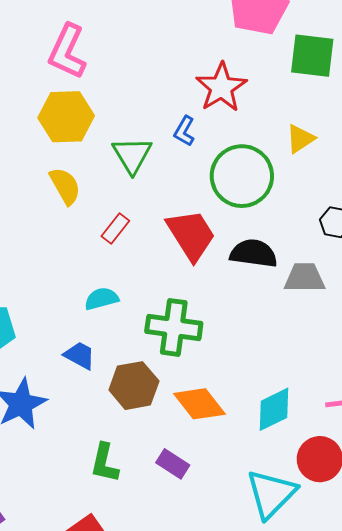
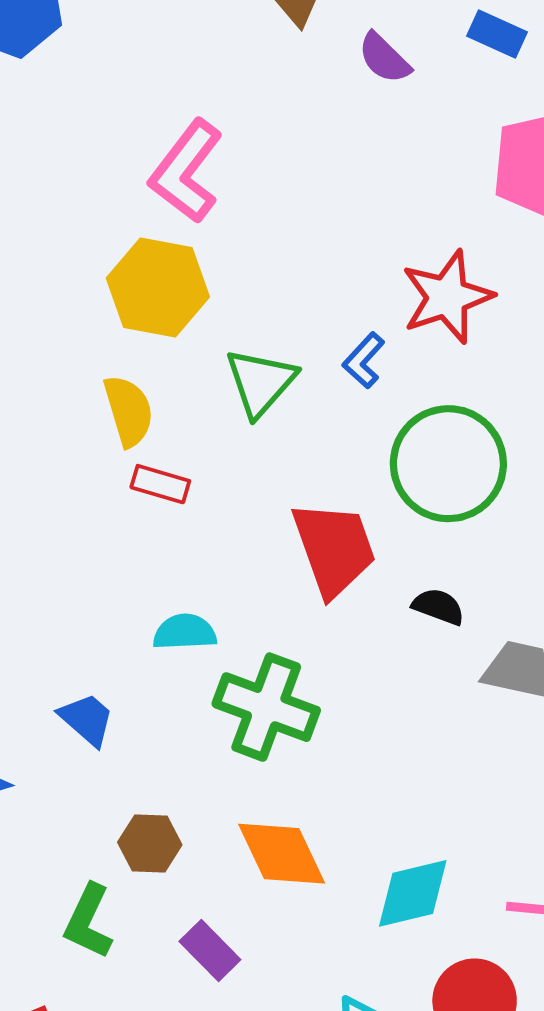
red rectangle: (115, 228) -> (160, 484), moved, turned 56
black semicircle: (254, 253) -> (438, 607), size x0.6
cyan semicircle: (101, 299) -> (185, 632), moved
brown hexagon: (134, 386) -> (150, 843), moved, size x0.7

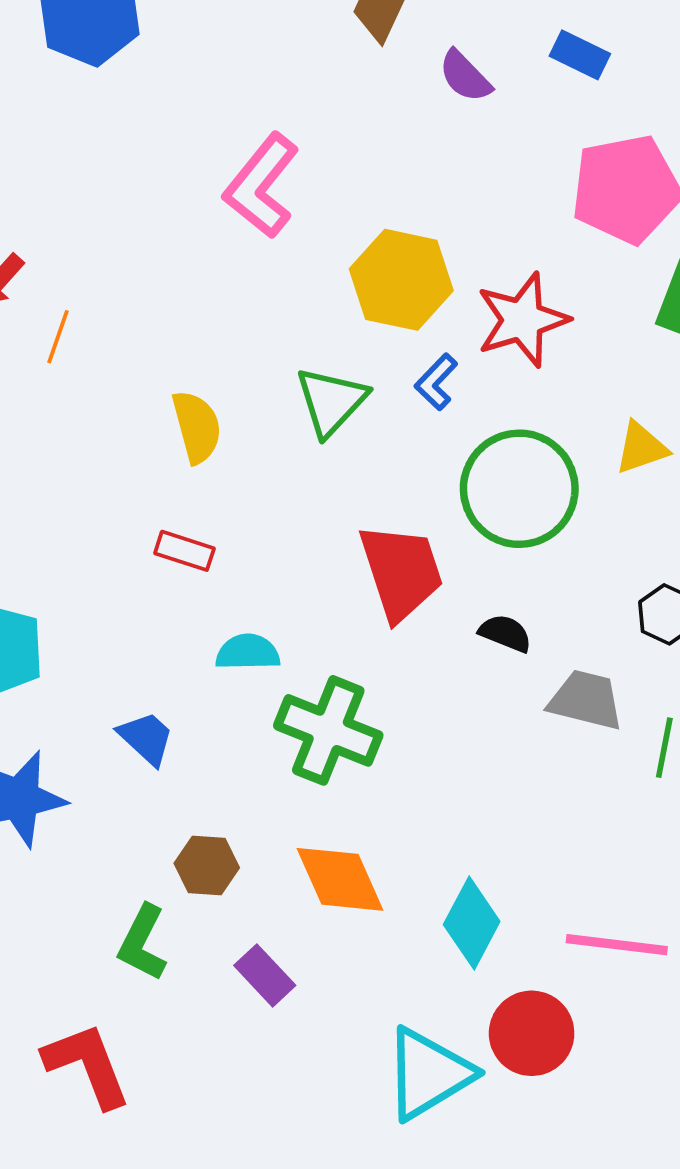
yellow hexagon: (158, 287) -> (401, 280), moved
red rectangle: (160, 484) -> (184, 551), moved
cyan diamond: (413, 893) -> (472, 923), turned -50

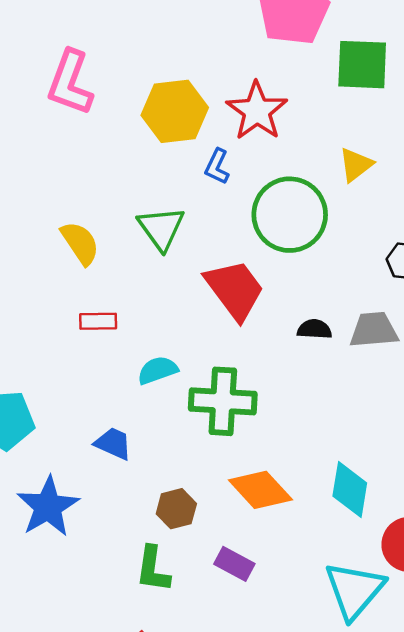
green triangle: (331, 401) -> (161, 228), moved
black semicircle: (505, 633) -> (314, 329), moved

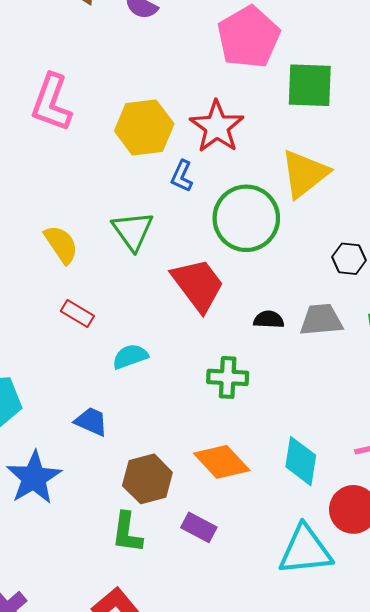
yellow triangle: (356, 165) -> (304, 174), size x1.6
red rectangle: (98, 321) -> (77, 314), turned 32
green cross: (223, 401) -> (228, 377), moved, size x0.7
brown hexagon: (176, 509) -> (147, 479), size x1.4
cyan triangle: (354, 590) -> (305, 550), turned 44

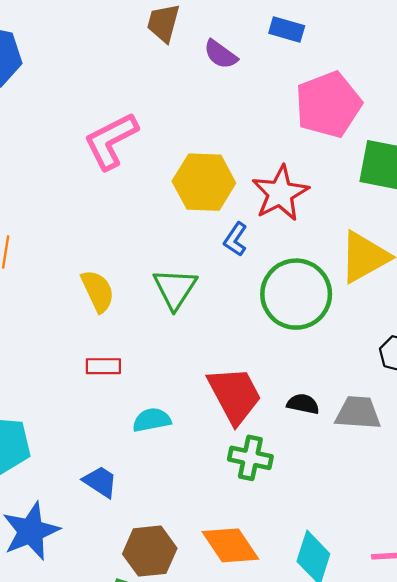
pink L-shape: (51, 103) -> (111, 141), turned 34
red trapezoid: (198, 285) -> (235, 395), moved
red rectangle: (77, 314) -> (103, 366), turned -40

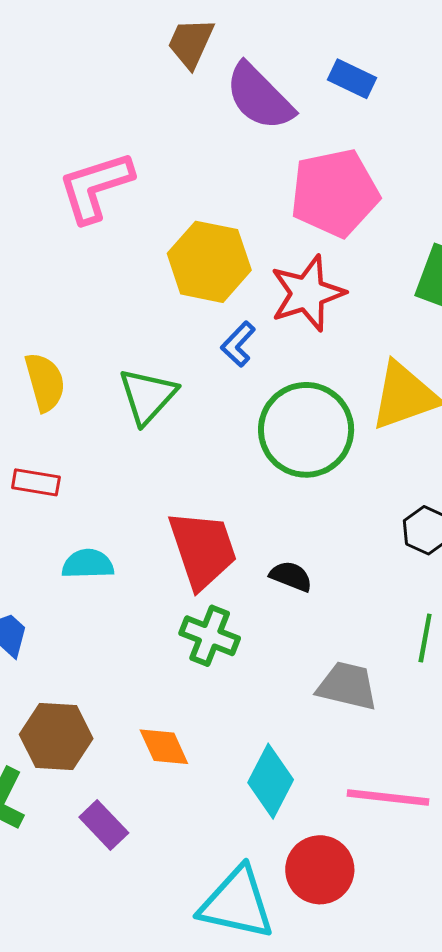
purple semicircle: (221, 54) -> (259, 97), size x1.6
pink pentagon: (328, 105) -> (335, 193), moved
gray trapezoid: (358, 413) -> (347, 686), moved
orange diamond: (230, 545) -> (164, 747), size x0.7

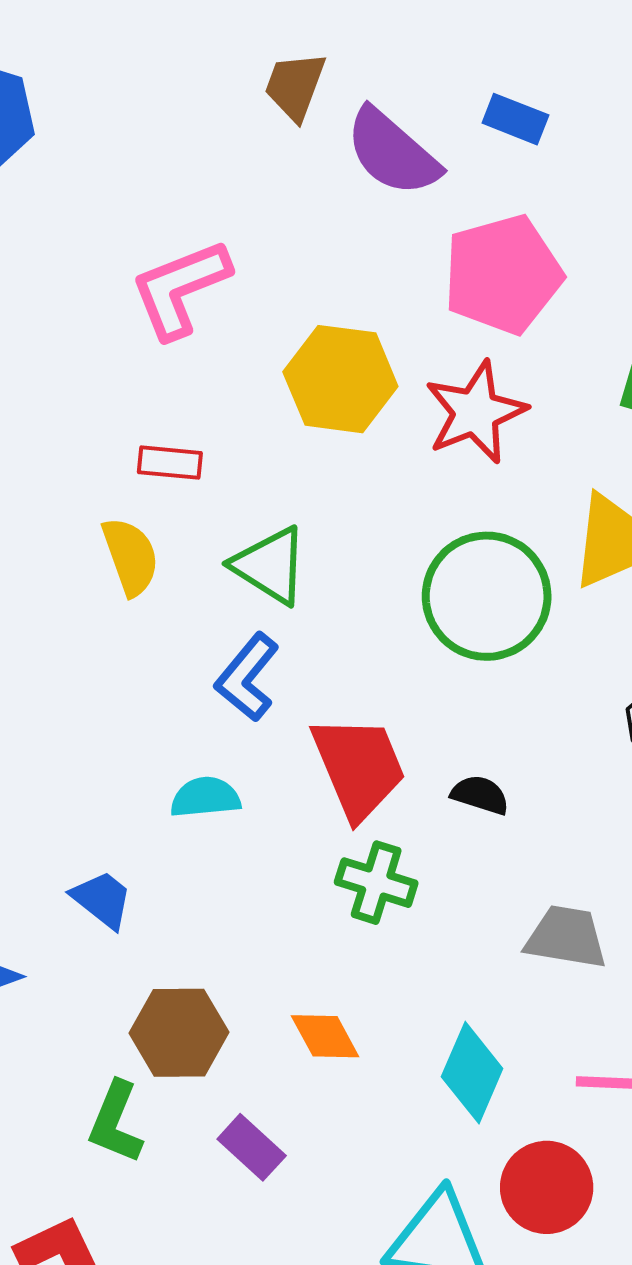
blue L-shape: (238, 344) -> (247, 677), moved, size x1.4
green triangle: (147, 396) -> (270, 566), turned -36
red rectangle: (36, 482) -> (170, 463), moved

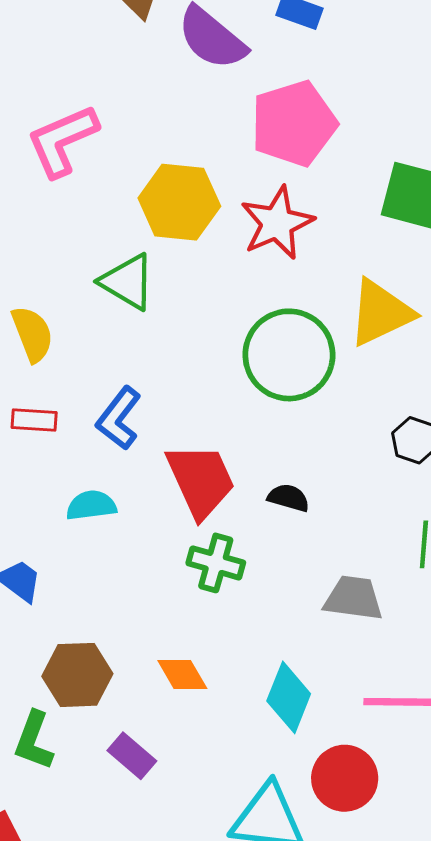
red rectangle: (170, 463) -> (34, 420), moved
green triangle: (270, 566) -> (128, 282), moved

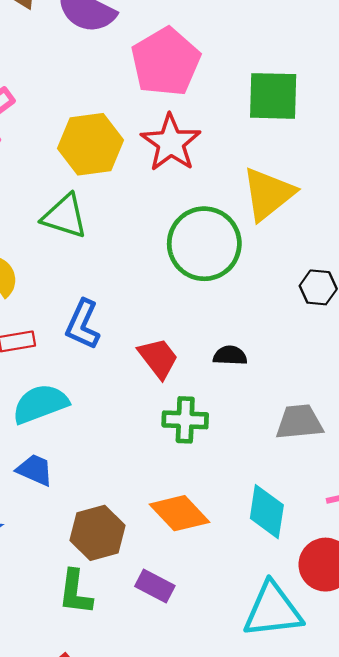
red trapezoid: (201, 480) -> (158, 358), size x0.7
cyan semicircle: (91, 505) -> (40, 404), moved, size x1.4
orange diamond: (182, 674) -> (179, 513), size x1.4

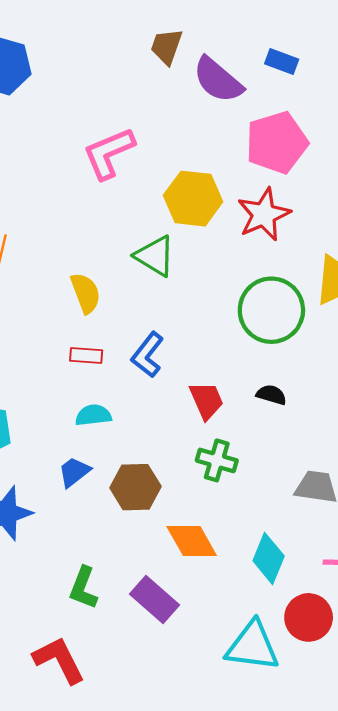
black semicircle: (230, 355) -> (271, 395), moved
cyan semicircle: (40, 404) -> (93, 415), size x0.7
blue trapezoid: (35, 470) -> (74, 472), turned -75
brown hexagon: (97, 533) -> (135, 487), moved
purple rectangle: (155, 586) -> (154, 600), size x1.4

